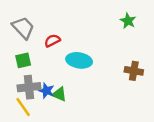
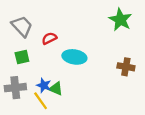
green star: (128, 21) -> (120, 20), size x1.5
gray cross: (29, 87) -> (15, 88), moved
yellow line: (23, 107) -> (41, 101), moved

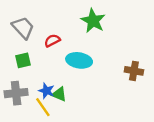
green star: (120, 20) -> (93, 21), moved

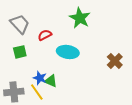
brown cross: (134, 71) -> (115, 61), turned 35
gray cross: (16, 93) -> (14, 92), moved

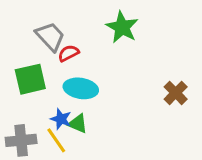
gray trapezoid: (20, 24) -> (50, 36), moved
green square: (20, 52) -> (30, 79), size x1.5
cyan ellipse: (68, 52) -> (81, 88), moved

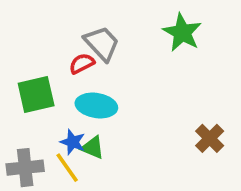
green star: (122, 27) -> (182, 32), moved
gray trapezoid: (50, 36) -> (102, 43), moved
brown cross: (176, 93) -> (210, 138), moved

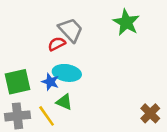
green square: (36, 95) -> (17, 82), moved
brown cross: (210, 138) -> (150, 113), moved
blue star: (73, 142) -> (50, 82), moved

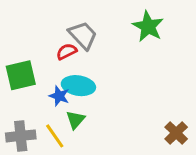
green square: (17, 82) -> (21, 75), moved
green triangle: (64, 102) -> (75, 120), turned 48

